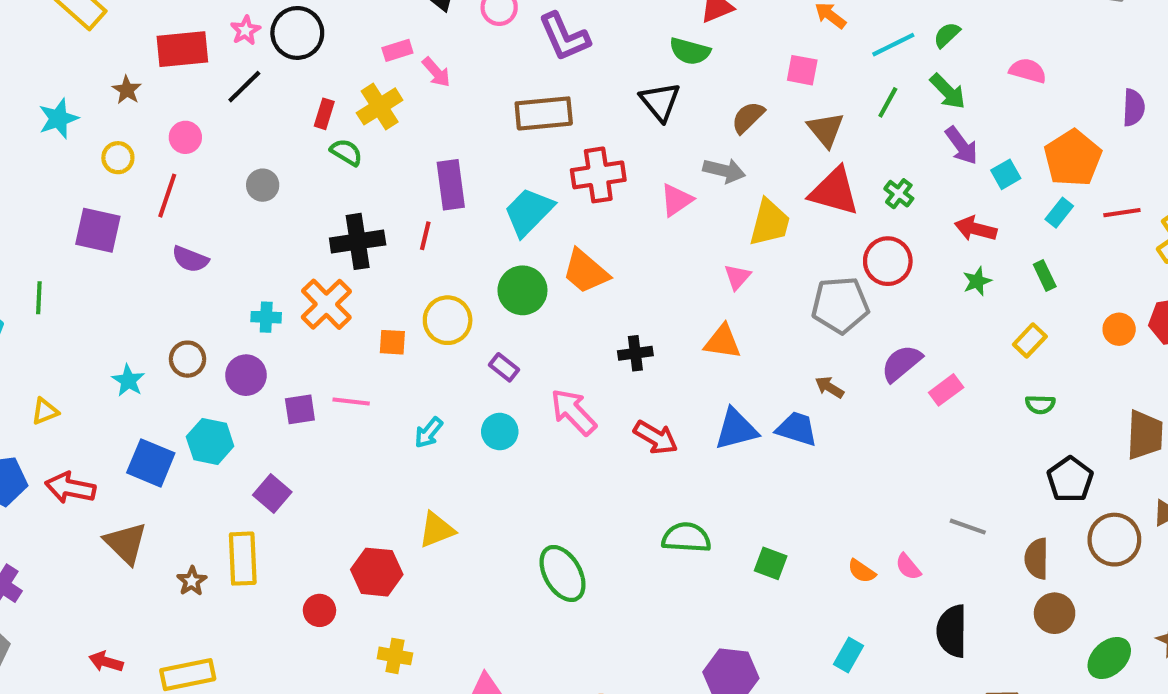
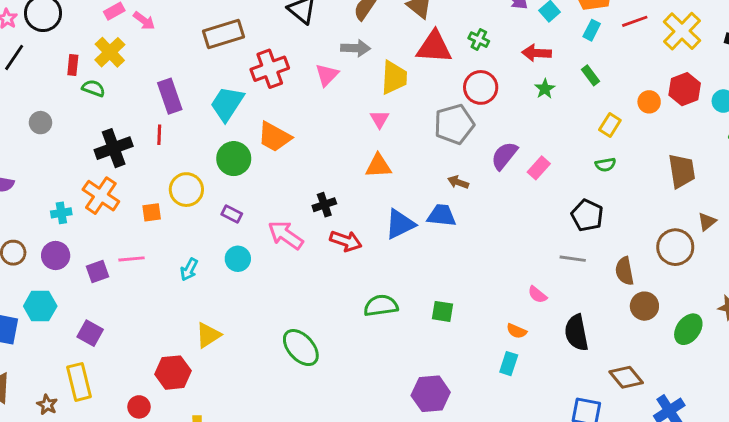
yellow rectangle: (1030, 340) -> (610, 125), moved
black cross: (635, 353) -> (324, 205), moved
black pentagon: (1070, 479) -> (587, 215), moved
orange semicircle: (862, 571) -> (517, 331), moved

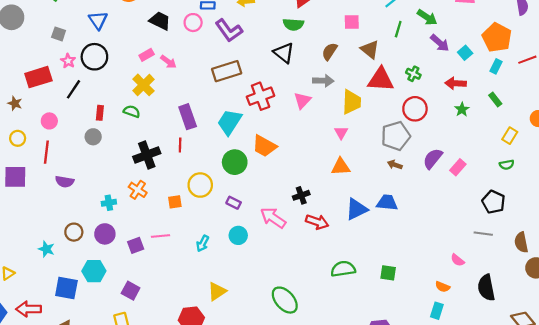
red rectangle: (73, 65) -> (100, 113), moved
brown arrow: (458, 182) -> (395, 165), moved
orange cross: (101, 196) -> (138, 190), size x0.7

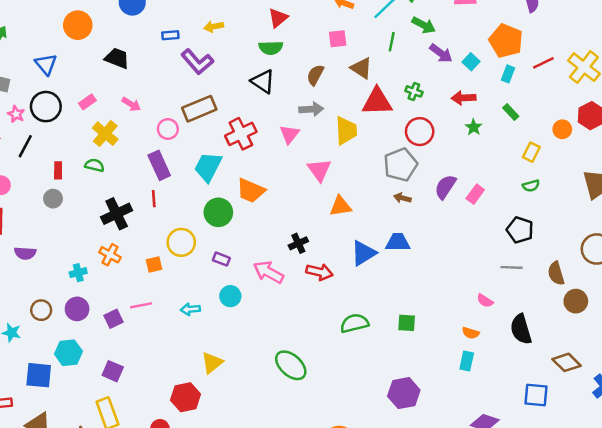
pink circle: (193, 23) -> (168, 129), moved
pink rectangle: (147, 55) -> (87, 102), moved
pink triangle: (341, 133) -> (319, 170), moved, size x1.5
cyan arrow: (203, 243) -> (190, 309), turned 63

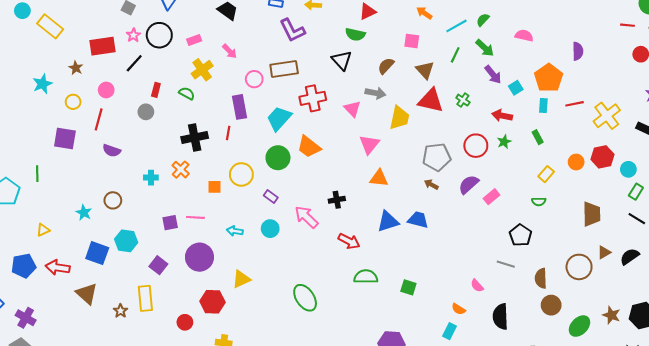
cyan rectangle: (508, 74) -> (543, 105), turned -32
red circle: (420, 132) -> (476, 146), moved
pink triangle: (289, 134) -> (352, 109), turned -36
red arrow: (319, 272) -> (349, 241), moved
purple circle: (77, 309) -> (199, 257), moved, size x1.4

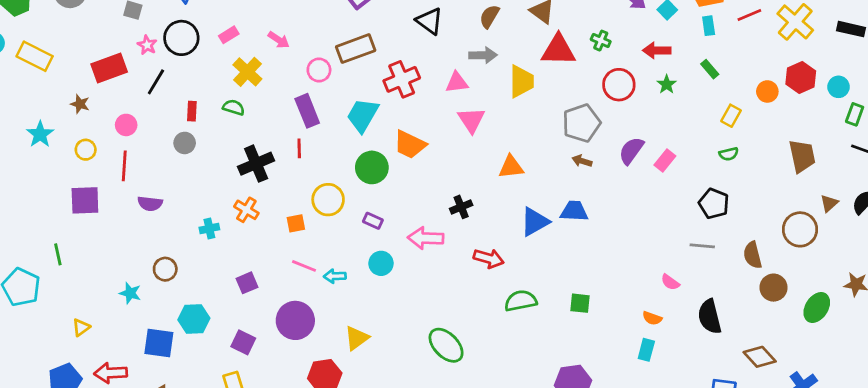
pink triangle: (352, 109) -> (457, 82), turned -42
pink triangle: (369, 144) -> (471, 120), moved
red circle: (476, 146) -> (619, 85), moved
pink line: (195, 217) -> (304, 266), moved, turned 30
pink arrow: (306, 217) -> (426, 238), turned -30

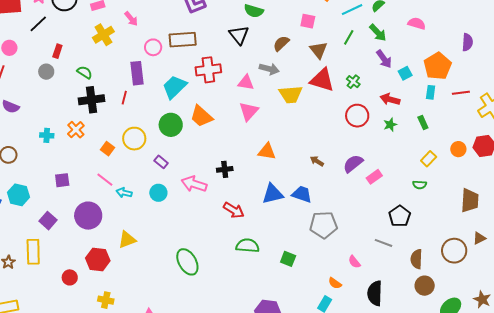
yellow trapezoid: (521, 81) -> (291, 94), turned 70
green semicircle: (234, 107) -> (85, 72), moved
gray pentagon: (581, 123) -> (324, 225), moved
orange square: (296, 223) -> (107, 149), turned 32

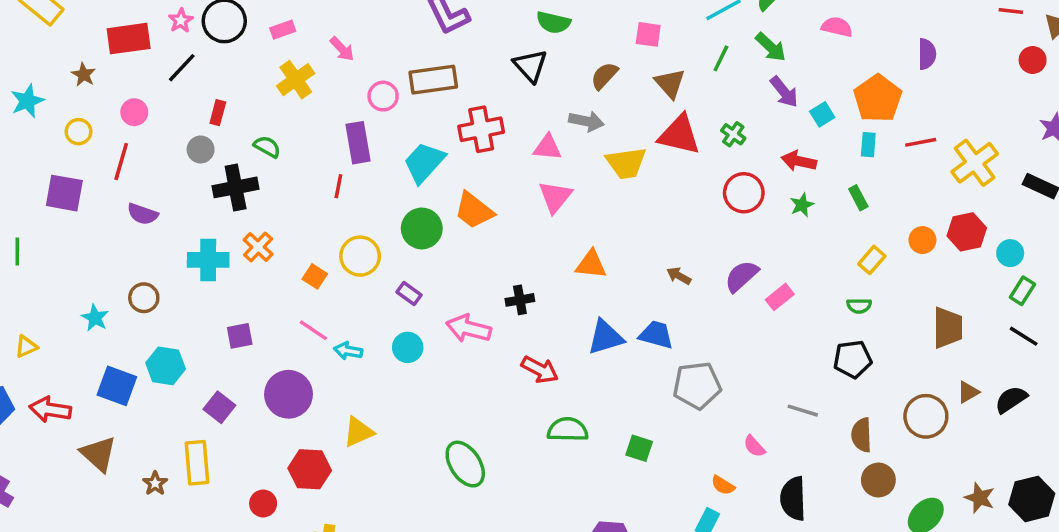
black cross: (92, 100) -> (236, 187), moved
cyan cross: (47, 135) -> (208, 260), size x1.6
black pentagon: (400, 216) -> (853, 359), moved, turned 30

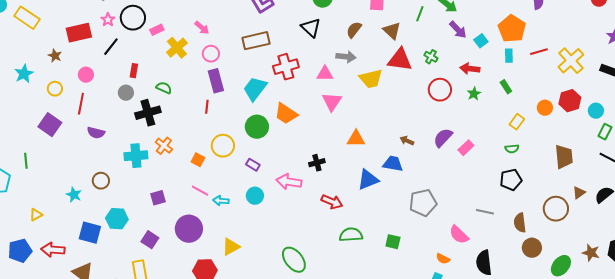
pink rectangle: (283, 30) -> (157, 30), moved
pink circle: (383, 96) -> (211, 54), moved
purple square: (64, 193) -> (50, 125), turned 30
blue trapezoid: (656, 335) -> (393, 164), moved
pink semicircle: (754, 446) -> (459, 235), size x1.5

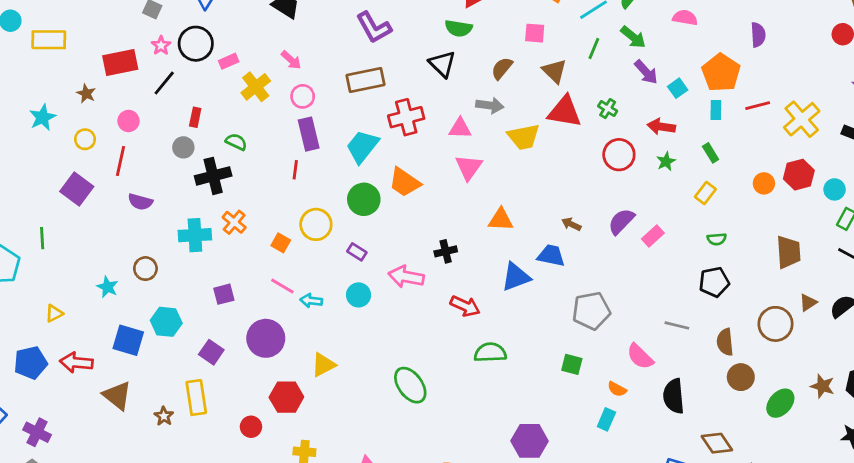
yellow rectangle: (27, 18) -> (49, 40), turned -35
yellow rectangle: (517, 122) -> (705, 193), moved
green square: (393, 242) -> (572, 364), moved

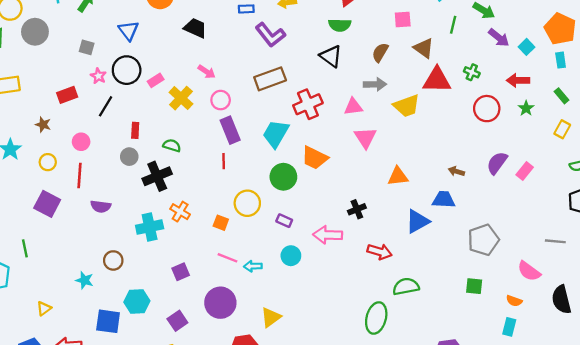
red rectangle: (120, 62) -> (67, 95), size x0.7
purple square: (211, 352) -> (177, 321), turned 30
green ellipse: (410, 385) -> (376, 318), moved, turned 60

